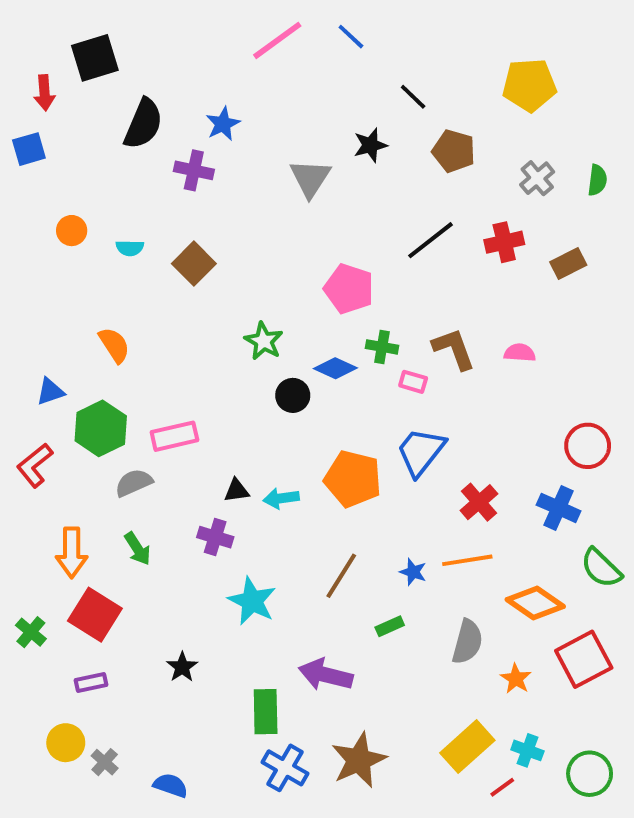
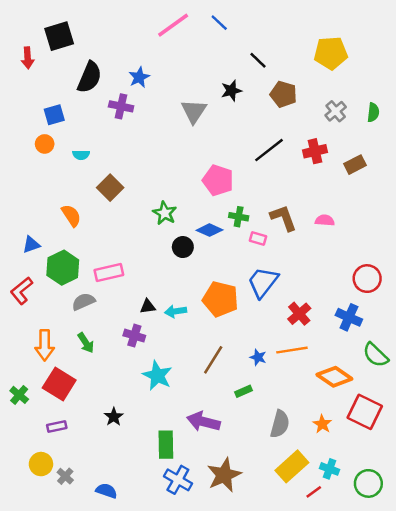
blue square: (29, 149) -> (54, 115), moved
brown square: (194, 264) -> (110, 188), moved
gray semicircle: (467, 642) -> (280, 424), moved
red square: (584, 659) -> (365, 412), turned -36

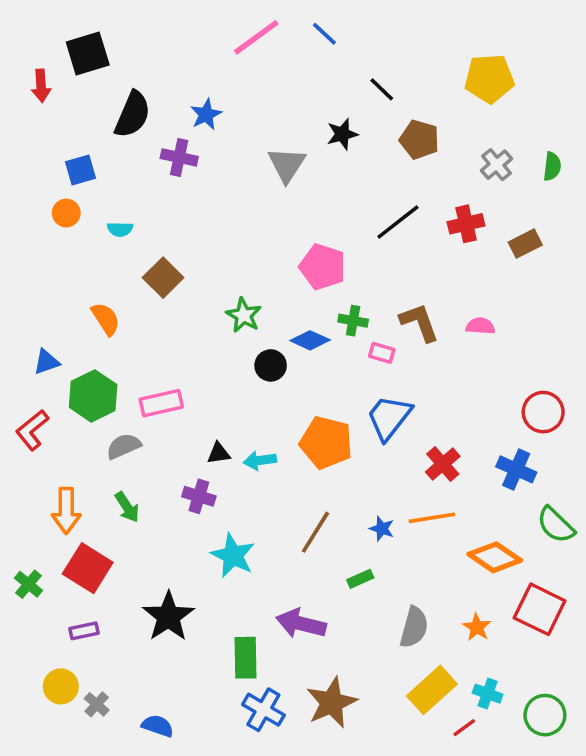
black star: (114, 417) -> (168, 616), size x1.8

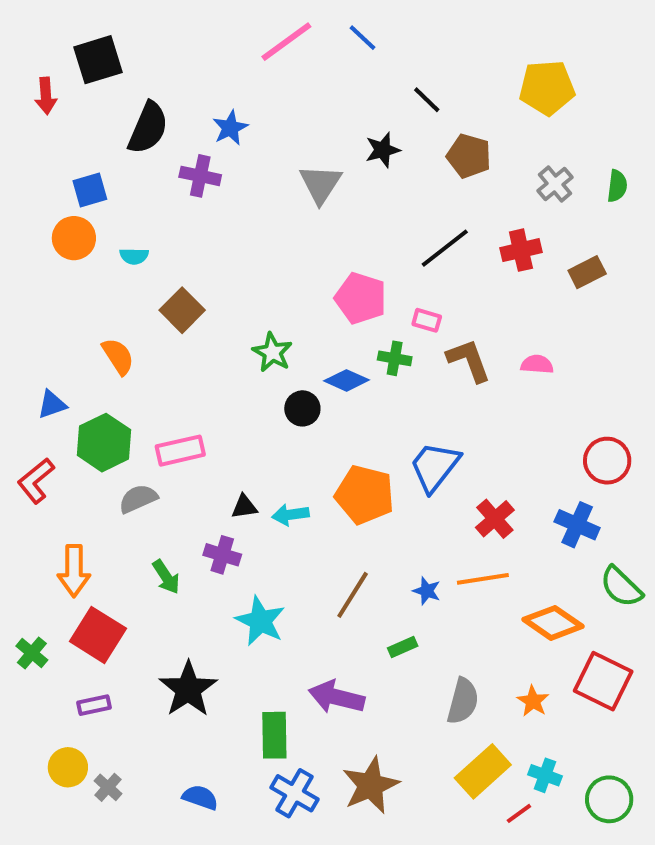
orange circle: (66, 213) -> (74, 238), size x1.4
pink rectangle: (382, 353) -> (427, 320), moved
green arrow: (127, 507) -> (166, 577), moved
blue semicircle: (158, 726) -> (200, 797), moved

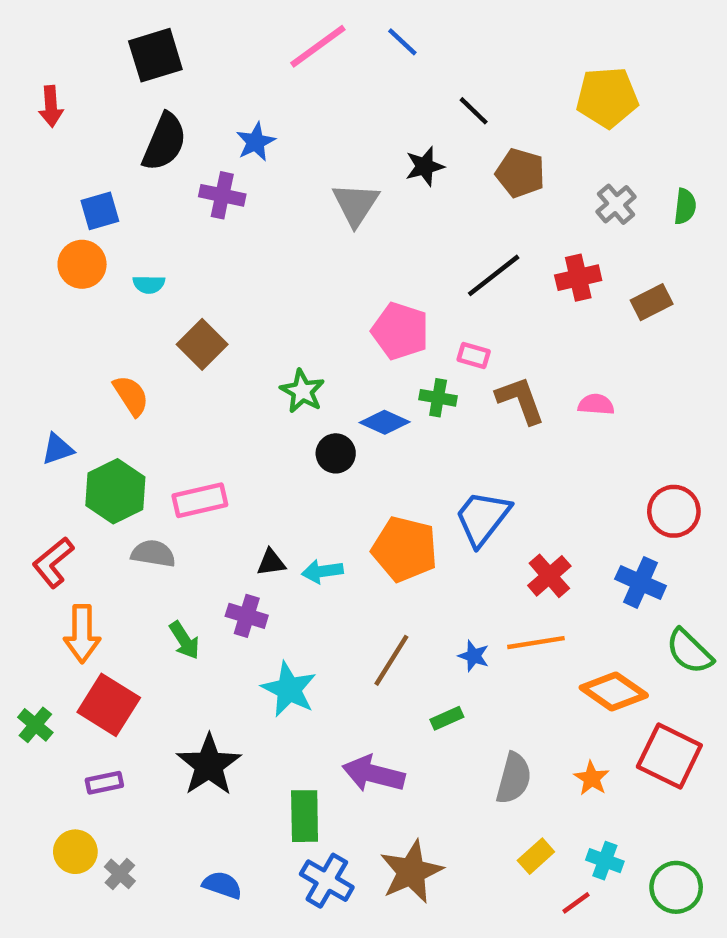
black square: (98, 60) -> (155, 55), moved
red L-shape: (36, 481) -> (53, 562), moved
gray semicircle: (138, 499) -> (153, 554), turned 33
yellow rectangle: (483, 771) -> (536, 856), size x0.6

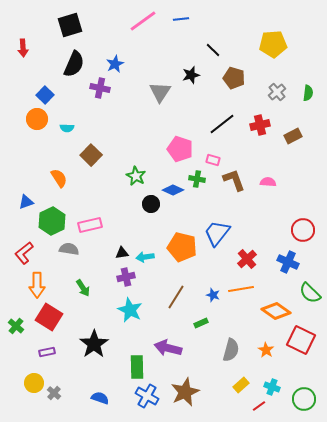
blue line: (402, 42) -> (181, 19), turned -49
blue square: (100, 211) -> (45, 95), turned -30
purple cross: (247, 616) -> (126, 277), moved, turned -30

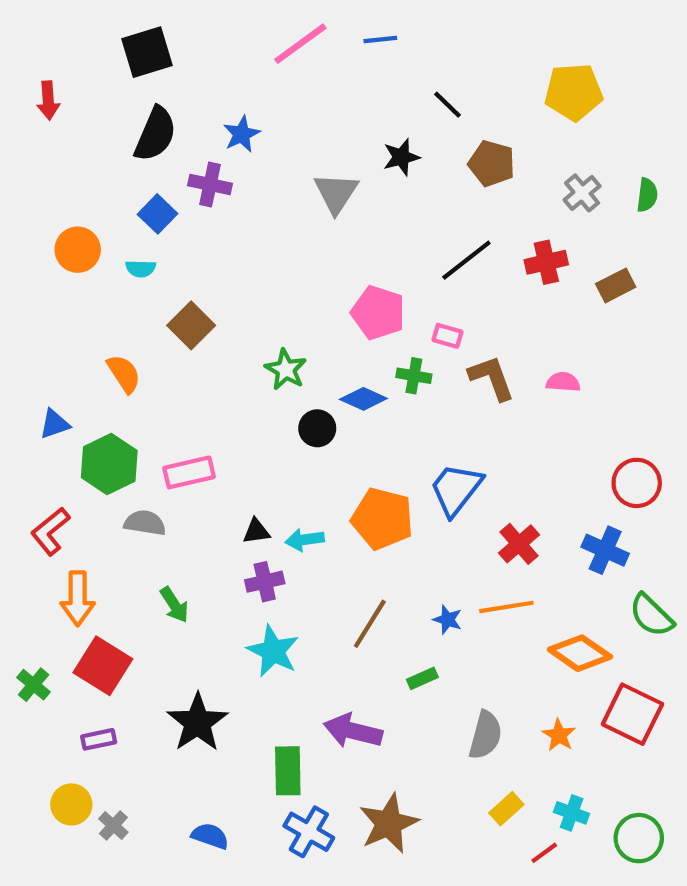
blue square: (45, 95) -> (158, 214), moved

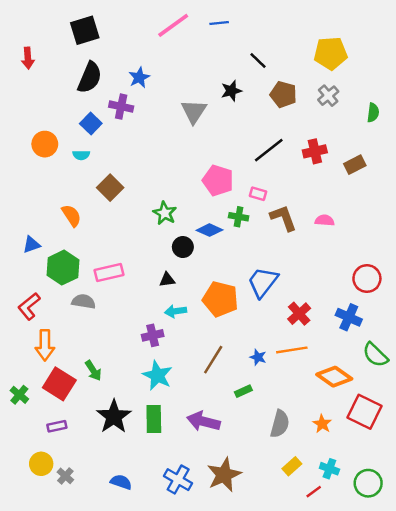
gray cross: (582, 193) -> (328, 96), moved
black triangle: (256, 531) -> (167, 280), moved
green arrow: (174, 605) -> (93, 371), moved
green rectangle: (288, 771) -> (154, 419), moved

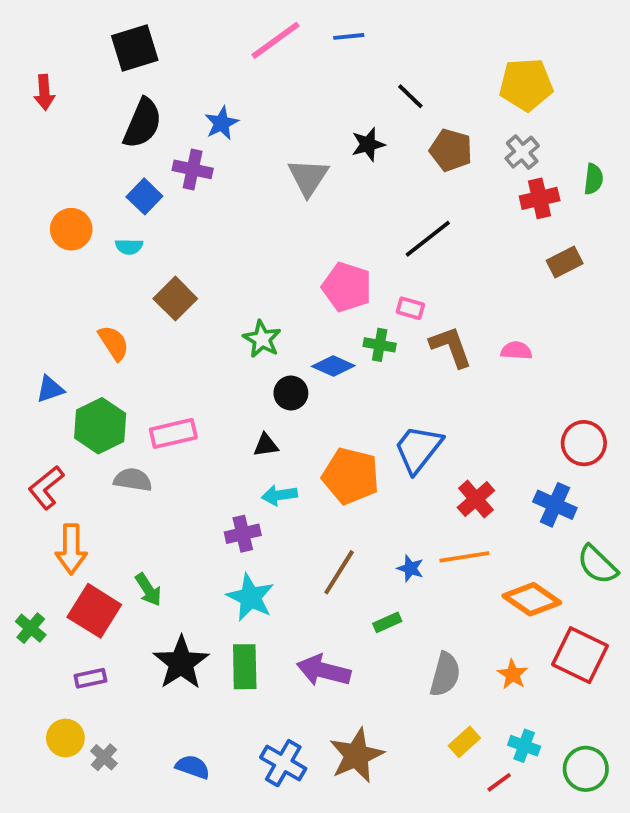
red cross: (315, 151) -> (540, 198), moved

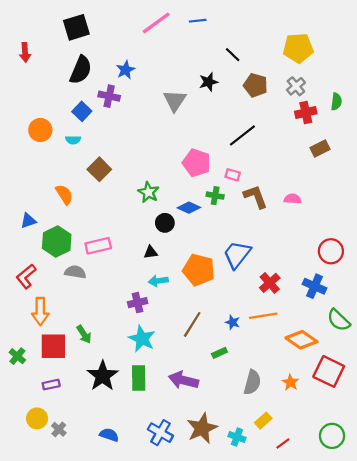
red square: (94, 611) -> (53, 346), turned -32
cyan cross: (524, 746) -> (237, 437), moved

